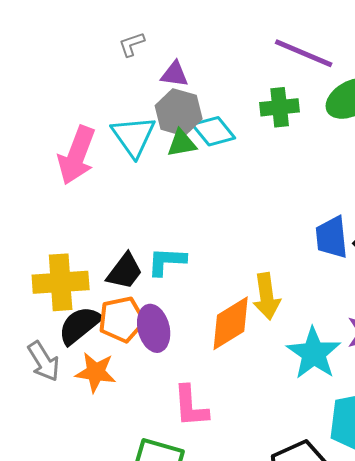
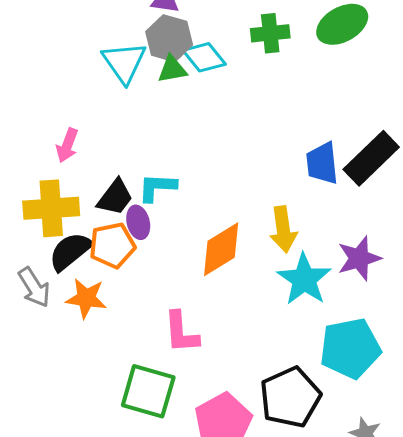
pink arrow: (77, 155) -> (67, 145), moved, size x0.6
yellow arrow: (267, 296) -> (283, 229), moved
purple ellipse: (154, 328) -> (138, 222), moved, size x0.7

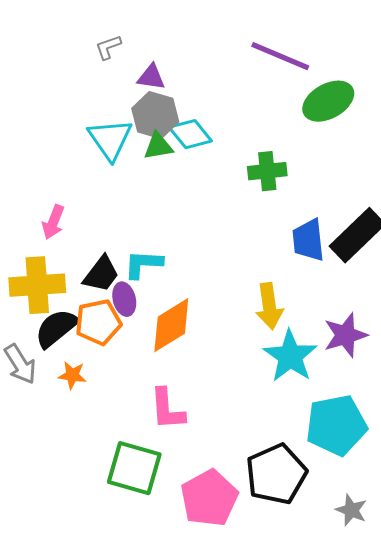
green cross: (270, 33) -> (267, 171), moved
orange diamond: (221, 249) -> (171, 325), moved
orange star: (86, 298) -> (72, 375), size x0.7

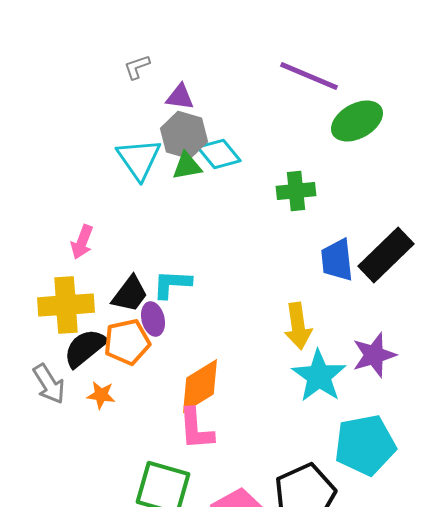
orange diamond: (171, 325) -> (200, 386), moved

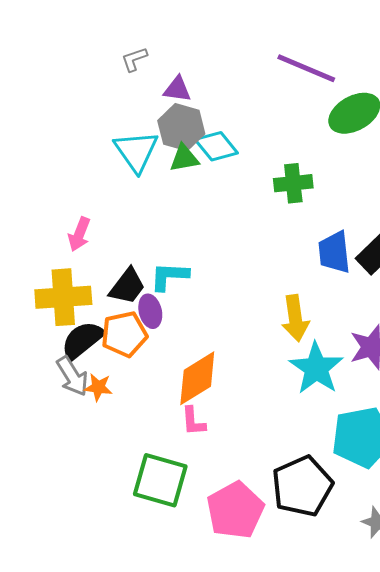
gray arrow: (49, 384) -> (72, 376), moved
pink L-shape: (196, 429) -> (193, 421), size x0.7

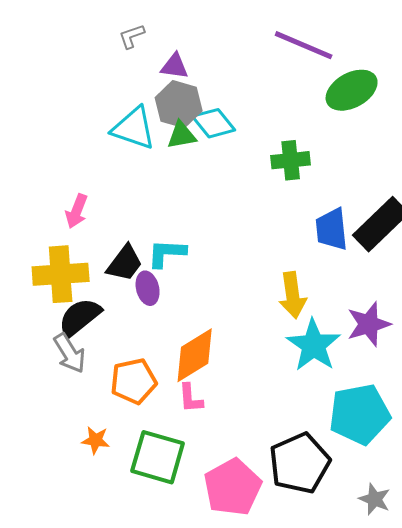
cyan triangle: (136, 151) -> (134, 128), turned -36
orange pentagon: (124, 334) -> (134, 381), moved
orange star: (98, 387) -> (96, 440), moved

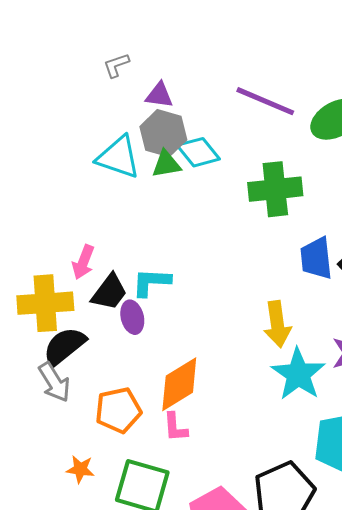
purple line: (304, 45) -> (265, 101), moved
green cross: (291, 160) -> (275, 189), size x1.4
pink arrow: (77, 211) -> (83, 262), moved

